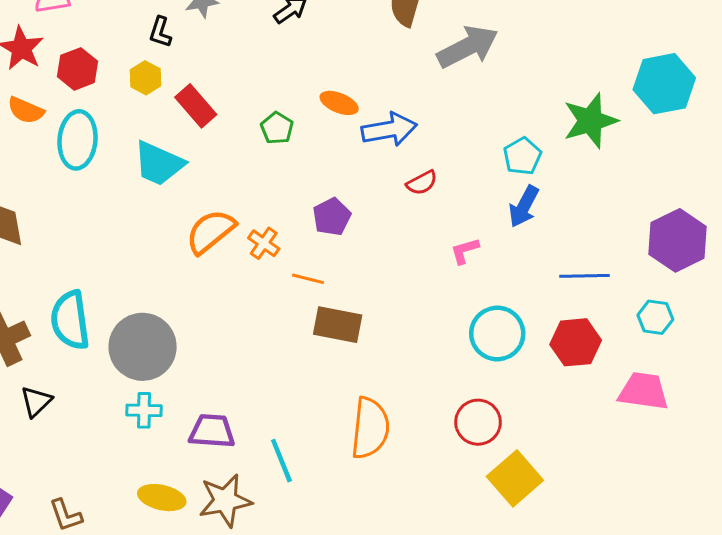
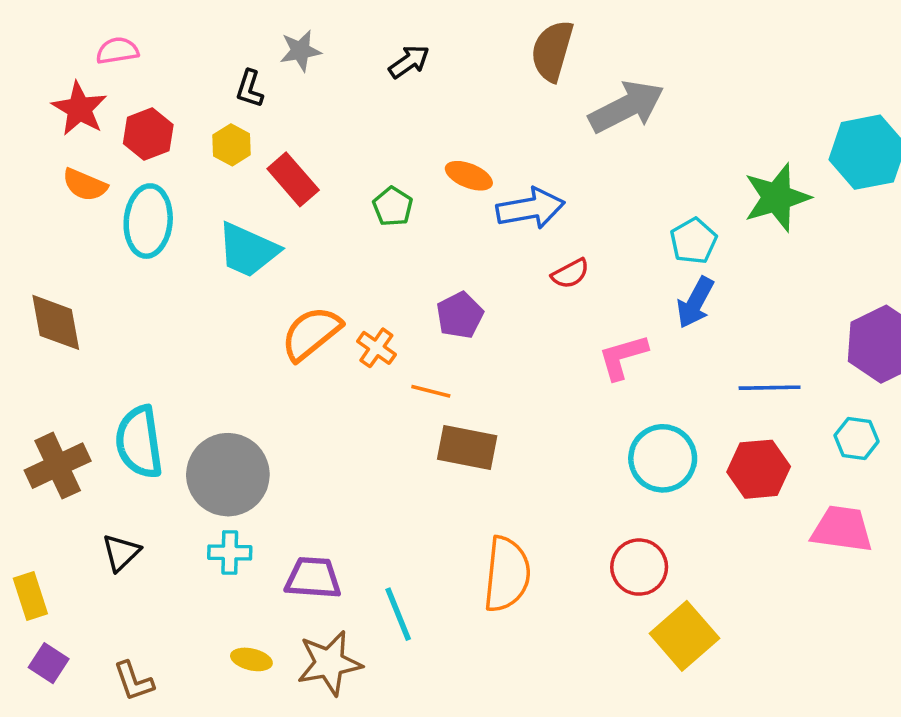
pink L-shape: (465, 251) -> (623, 357), size x1.4
black triangle: (36, 401) -> (121, 553), moved
yellow ellipse: (162, 498) -> (251, 659), size x0.7

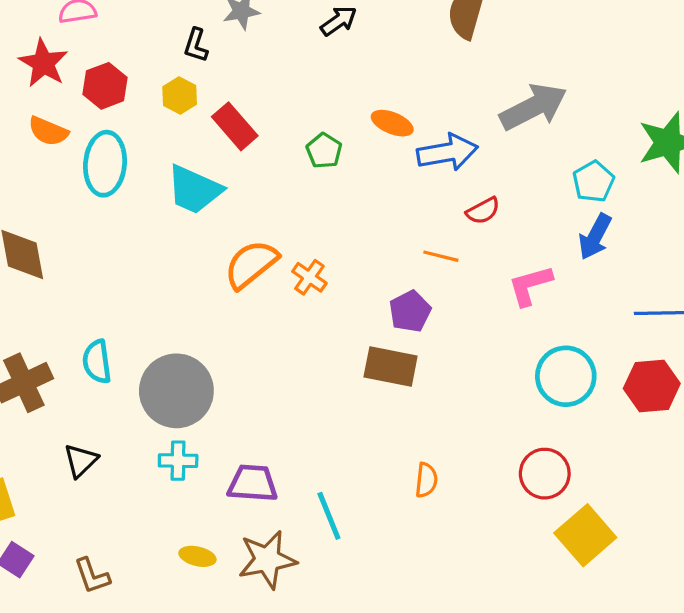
gray arrow: (626, 107) -> (533, 107), moved
purple pentagon: (460, 315) -> (410, 311), moved
orange line: (431, 391) -> (441, 256), moved
cyan semicircle: (139, 442) -> (97, 362), size x0.7
orange semicircle: (507, 574) -> (426, 480), size x0.5

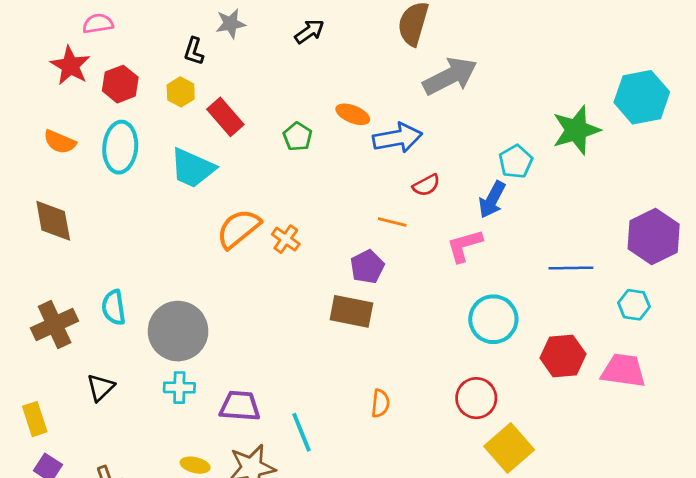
gray arrow: (533, 107) -> (450, 76), moved
orange semicircle: (48, 131) -> (60, 142), moved
blue arrow: (595, 237) -> (492, 200), moved
red hexagon: (652, 386) -> (563, 356), moved

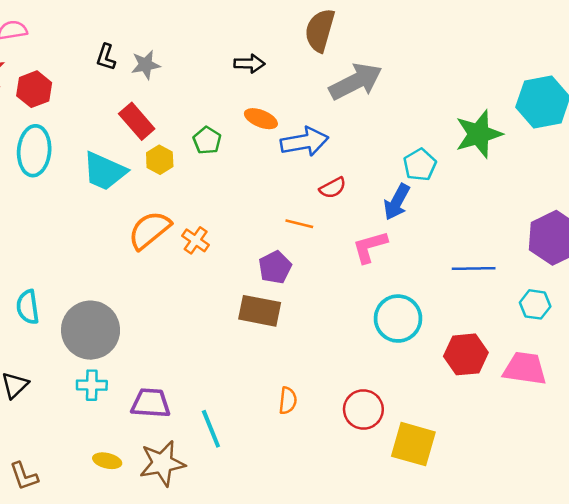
gray star: (231, 24) -> (146, 65), moved
black arrow: (309, 31) -> (249, 64), moved, turned 36
yellow hexagon: (181, 92) -> (160, 160), moved
red circle: (476, 398) -> (363, 409), moved
yellow square: (509, 448) -> (413, 444), turned -33

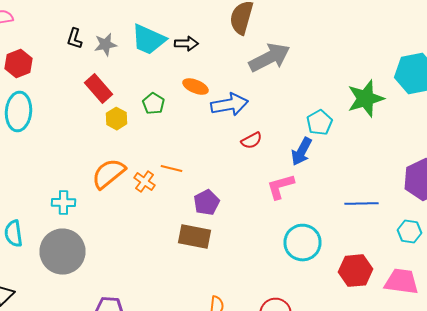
cyan trapezoid: (105, 171) -> (148, 40), moved
orange line: (299, 224) -> (172, 169), moved
cyan cross: (92, 385) -> (64, 203), moved

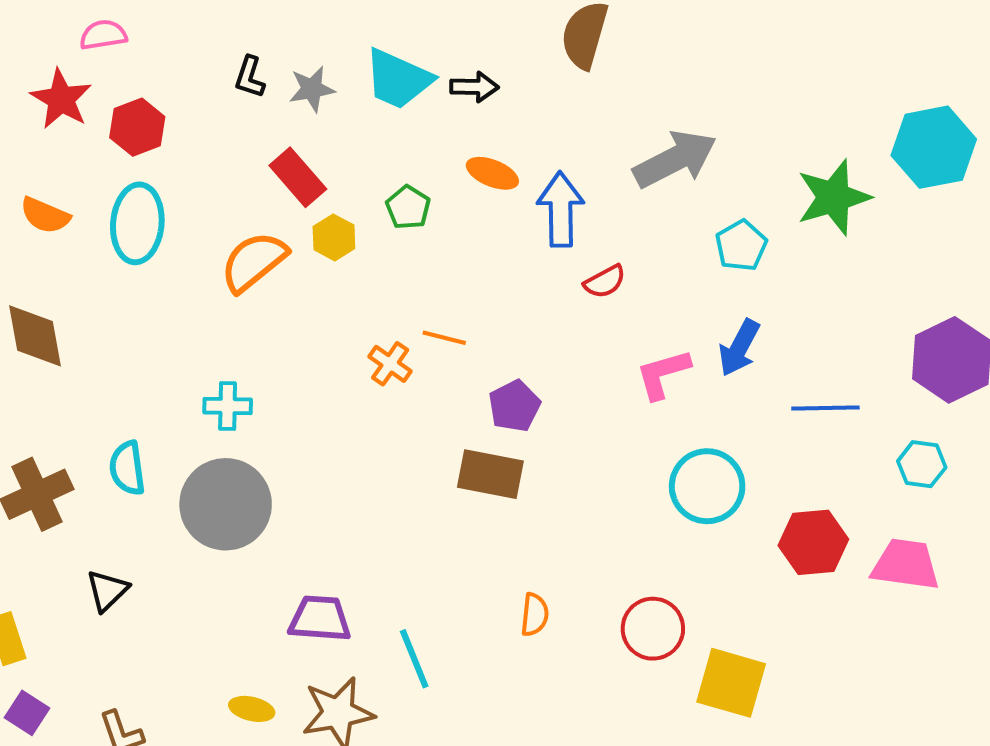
gray arrow: (270, 58) -> (675, 159), moved
blue arrow: (230, 105) -> (561, 209), turned -81
blue arrow: (302, 152) -> (739, 348), moved
orange semicircle: (108, 174) -> (254, 262), moved

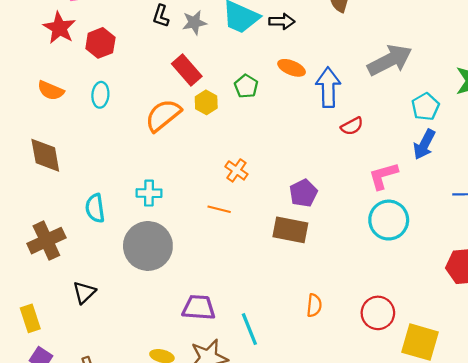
cyan ellipse: (137, 223) -> (100, 95), size x0.6
orange line: (444, 338) -> (219, 209), moved
blue arrow: (739, 348) -> (424, 144), moved
cyan semicircle: (127, 468) -> (95, 208), moved
cyan circle: (707, 486) -> (389, 220), moved

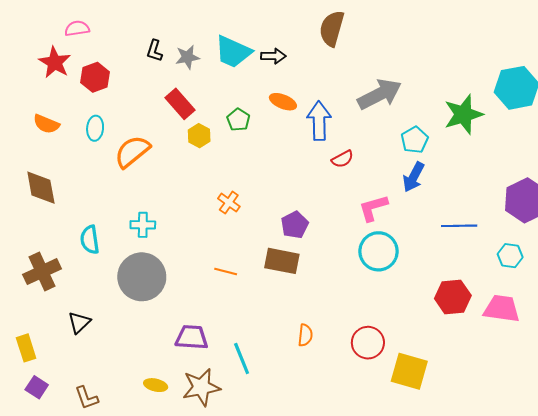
orange semicircle: (163, 115) -> (132, 152), moved
orange line: (219, 209) -> (226, 272), moved

